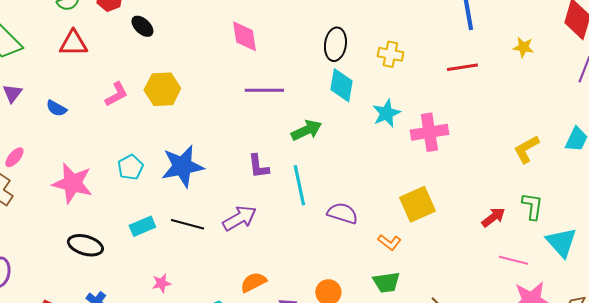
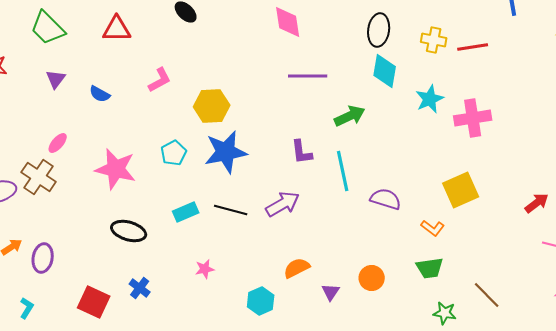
red line: (462, 67) -> (473, 47), moved
yellow hexagon: (162, 89) -> (212, 106), moved

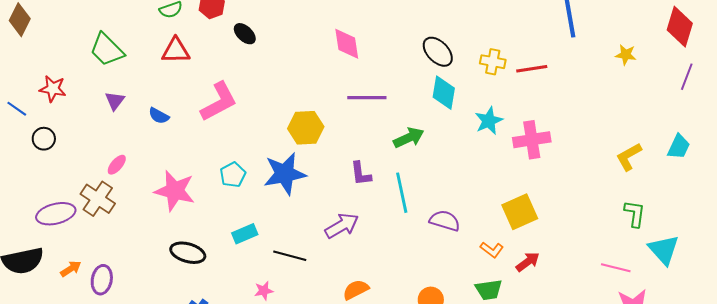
black ellipse: (379, 30) -> (438, 52), turned -52
pink L-shape: (160, 80) -> (219, 102), size x1.6
yellow hexagon: (212, 106) -> (306, 128), moved
red arrow: (537, 203) -> (528, 262), moved
black line: (231, 210) -> (290, 256), moved

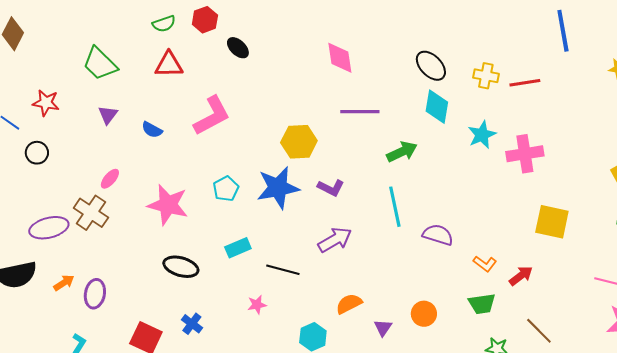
purple L-shape: (361, 174) -> (331, 188), moved, turned -56
yellow square: (520, 212) -> (552, 222), moved, turned 36

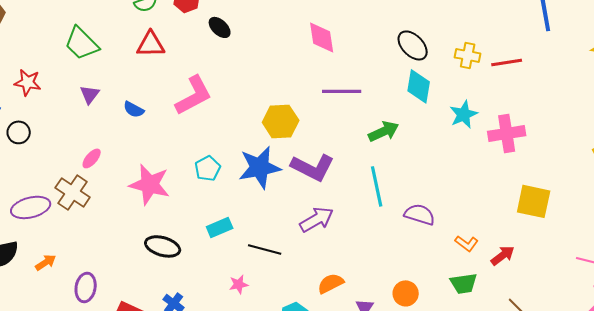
purple L-shape: (331, 188) -> (313, 167), size x1.6
purple ellipse: (95, 294) -> (86, 287), moved

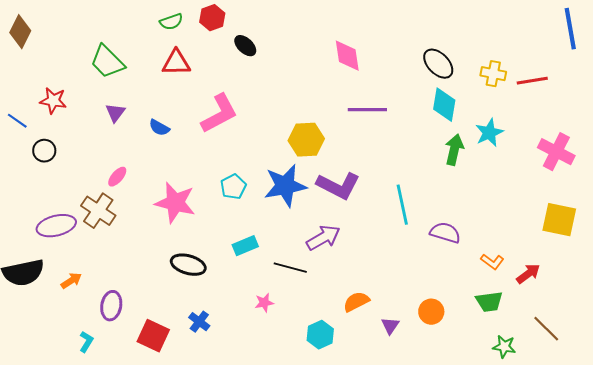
green arrow: (384, 131) -> (454, 150), moved, turned -52
pink cross: (507, 133) -> (556, 152), moved, turned 36
purple arrow: (317, 219) -> (323, 238), moved

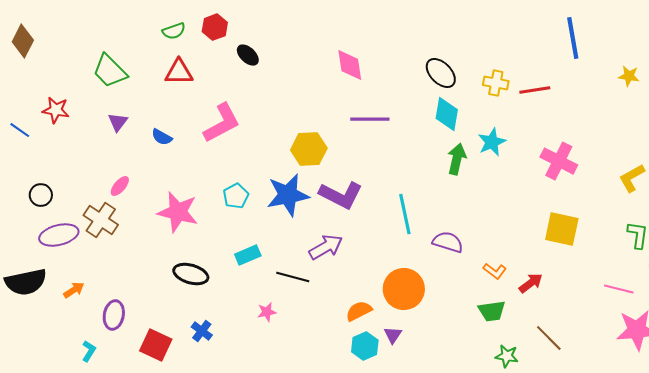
black circle: (44, 151) -> (41, 195), moved
orange circle: (431, 312) -> (404, 289), moved, size x1.6
cyan hexagon: (320, 335) -> (365, 346), moved

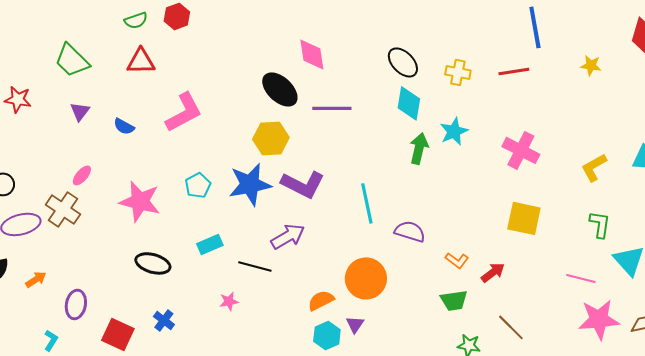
black ellipse: (248, 55) -> (280, 89), moved, size x1.6
red line: (535, 90) -> (514, 71), moved

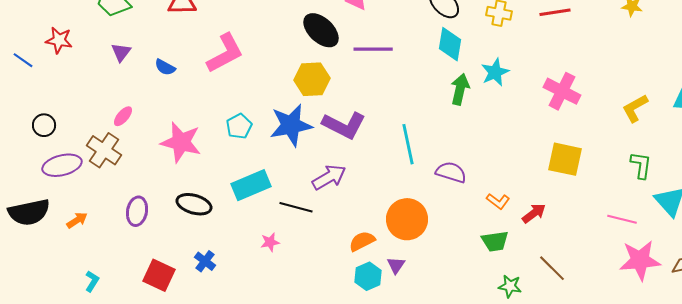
cyan rectangle: (210, 244) -> (251, 185), size x1.5
purple ellipse: (76, 304) -> (137, 211), moved

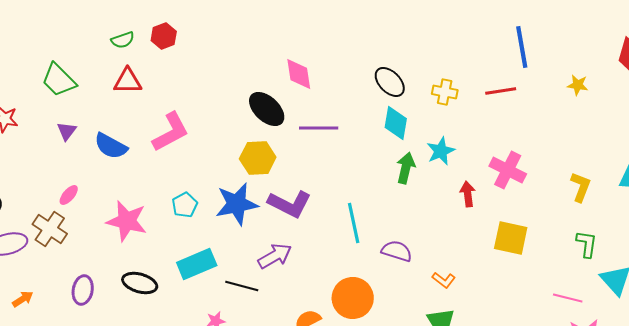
blue semicircle: (165, 67) -> (111, 146), size x1.6
yellow L-shape: (635, 108) -> (581, 187), turned 140
red arrow: (534, 213) -> (468, 194), moved, turned -60

